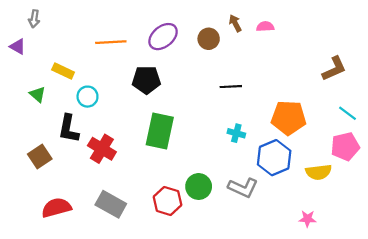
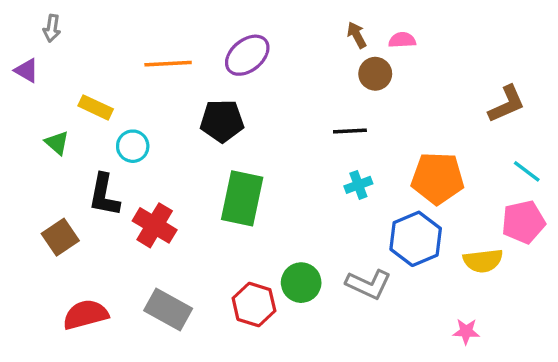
brown circle: (209, 39) -> (375, 74), moved
cyan cross: (236, 133) -> (358, 185), moved, turned -35

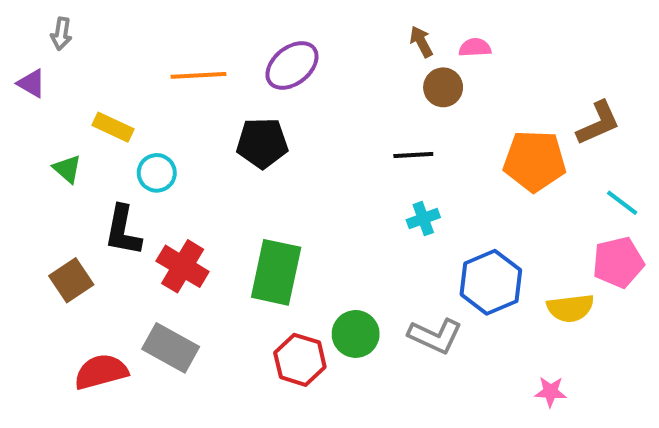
orange pentagon: (438, 178) -> (535, 161), moved
green rectangle: (242, 198) -> (276, 272), moved
gray rectangle: (168, 310) -> (171, 348), moved

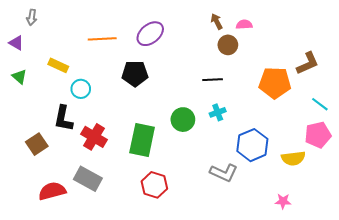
green triangle: (67, 169) -> (19, 77), moved
green circle: (356, 334) -> (183, 120), moved

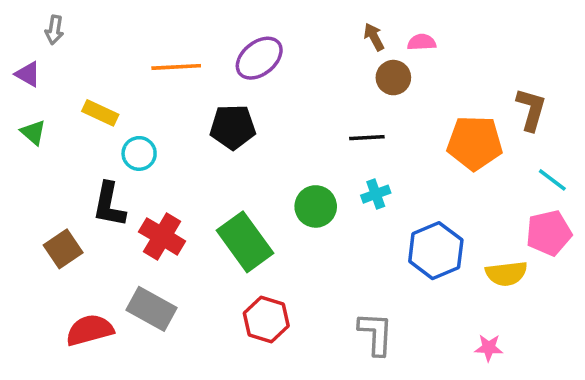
brown L-shape: (308, 63) -> (531, 109), turned -50
green rectangle: (142, 140) -> (245, 242), turned -48
gray L-shape: (224, 173) -> (376, 334), moved, turned -112

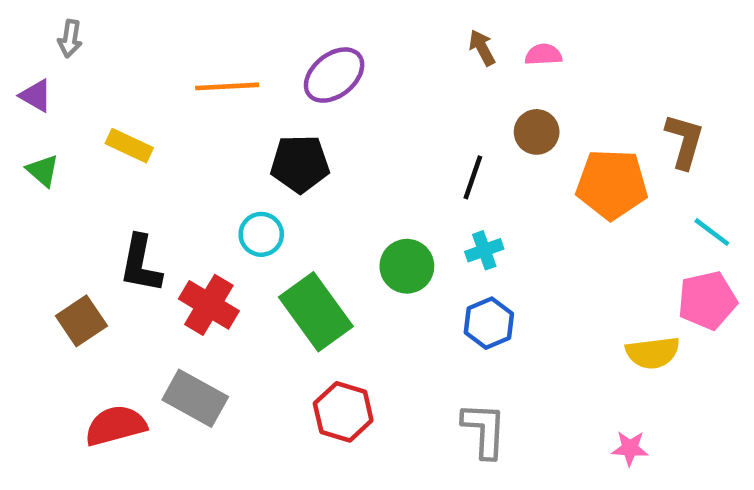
brown circle: (393, 78) -> (537, 132), moved
black line: (367, 138) -> (473, 177), turned -68
cyan circle: (139, 153) -> (261, 234), moved
blue hexagon: (436, 251) -> (489, 323), moved, size x0.7

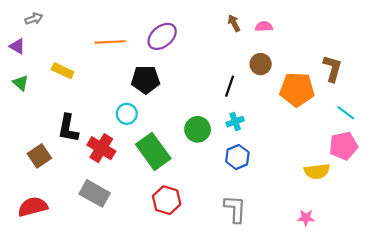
gray arrow: (70, 39) -> (34, 19), turned -119
red semicircle: (116, 426) -> (33, 207), moved

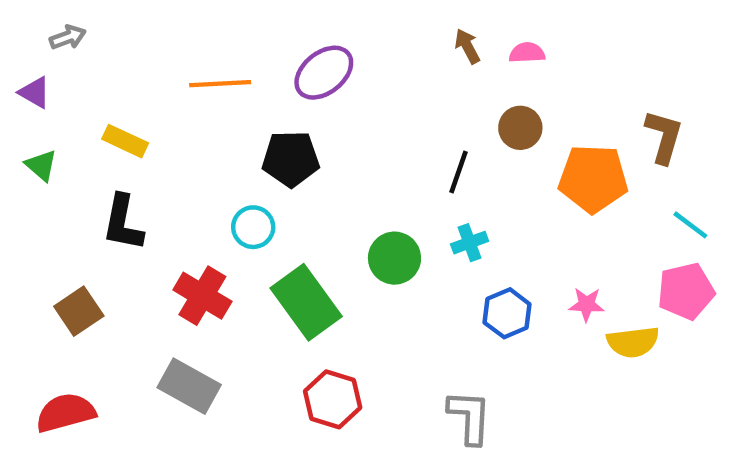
black L-shape: (68, 128) -> (123, 223), moved
blue hexagon: (237, 157) -> (507, 313), moved
pink star: (306, 218) -> (587, 304), moved

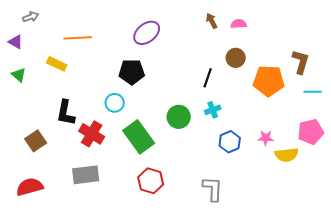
orange line: (220, 84) -> (78, 38), moved
black L-shape: (123, 223) -> (66, 113), moved
cyan line: (690, 225) -> (313, 92), moved, turned -36
gray rectangle: (189, 386) -> (86, 175), turned -36

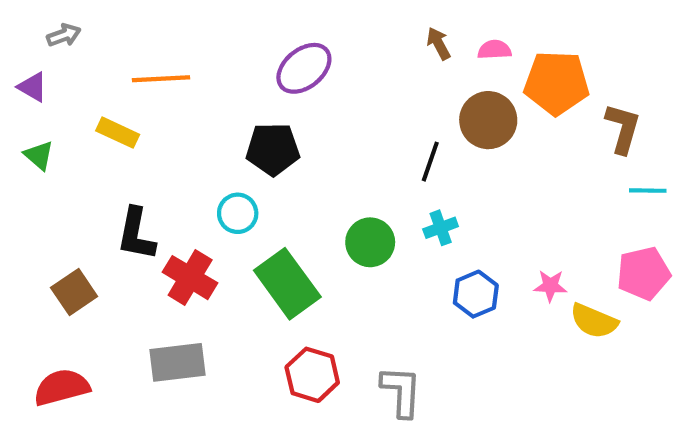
brown circle: (236, 58) -> (488, 120), size x1.4
orange pentagon: (269, 81) -> (557, 83), moved
yellow semicircle: (287, 155) -> (594, 321), turned 30
gray L-shape: (213, 189) -> (401, 391), moved

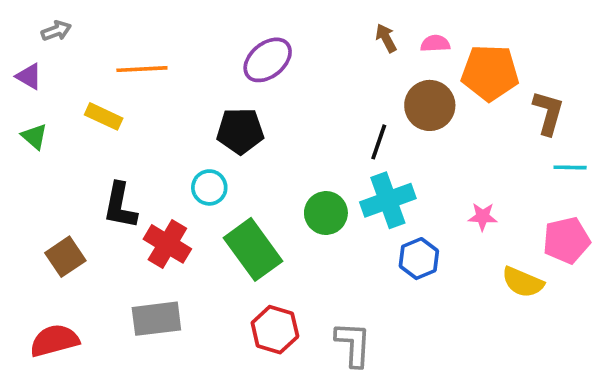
cyan cross: (441, 228) -> (388, 200), size x1.8
pink star: (550, 286) -> (483, 217), moved

